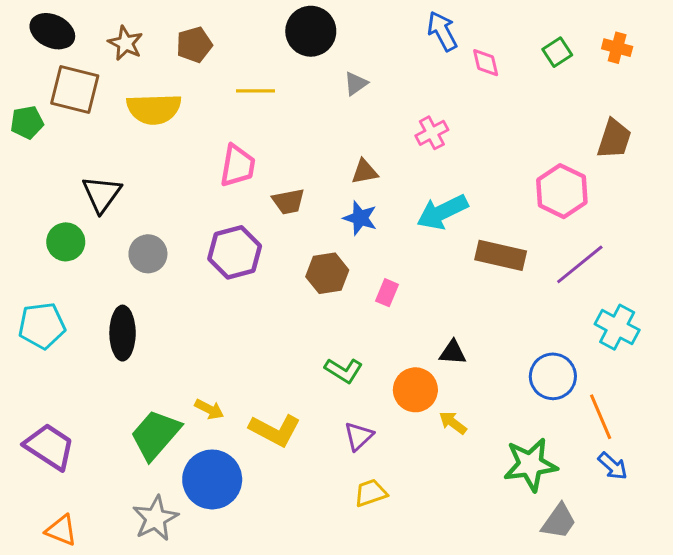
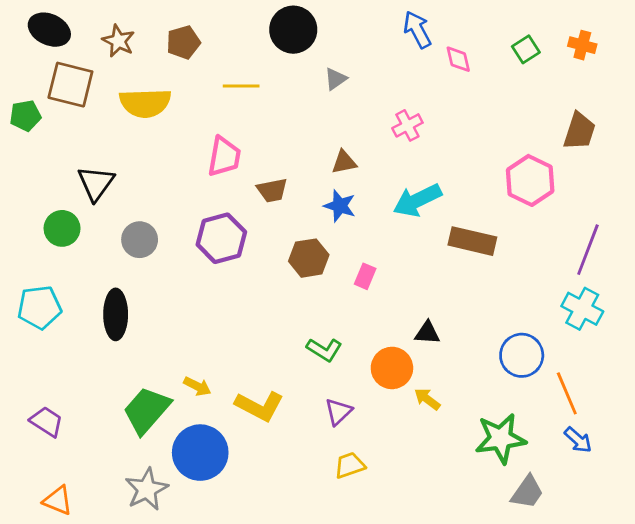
purple line: (580, 264) -> (588, 250), moved, turned -30
purple trapezoid: (49, 447) -> (47, 422), size x0.7

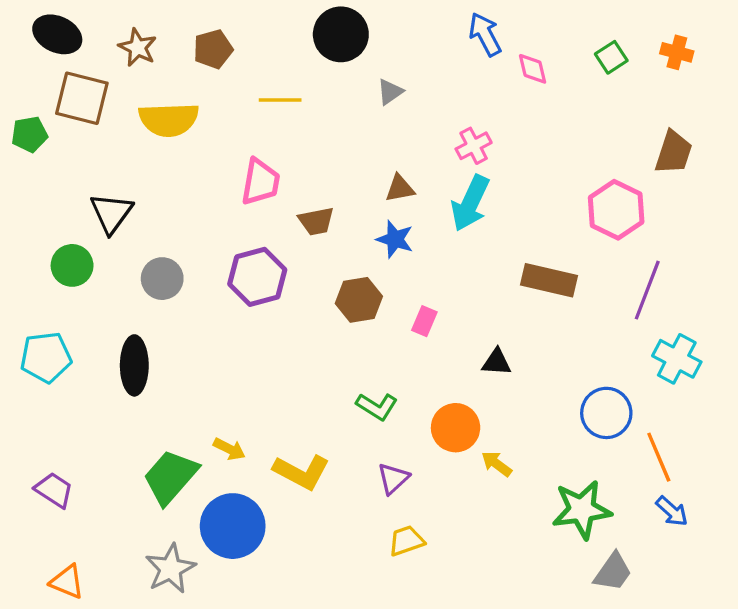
cyan arrow: (417, 200) -> (470, 203), moved, turned -39
purple line: (588, 250) -> (647, 290), moved
black triangle: (427, 333) -> (497, 362), moved

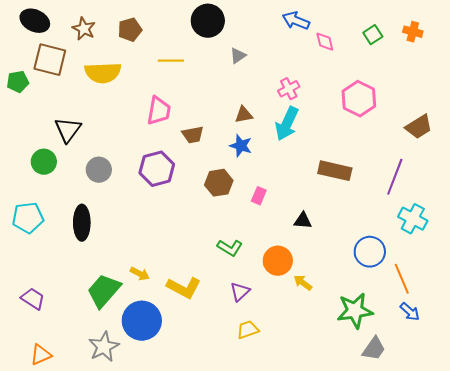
blue arrow: (485, 34) -> (296, 21), turned -40
brown trapezoid: (674, 152) -> (419, 127), moved, turned 40
pink hexagon: (616, 210) -> (359, 99), moved
orange triangle: (67, 582) -> (41, 355), turned -45

